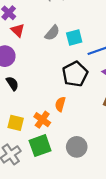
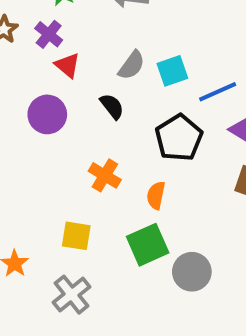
black semicircle: (12, 83) -> (112, 106), moved
orange cross: (42, 120) -> (105, 175), moved
green square: (40, 146) -> (148, 245), moved

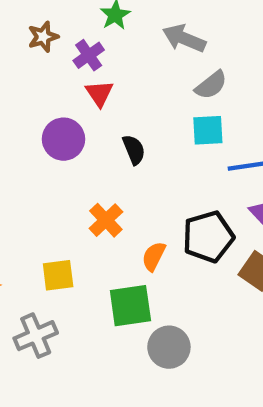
gray semicircle: (132, 65) -> (211, 85), moved
black pentagon: (179, 138) -> (208, 237), moved
yellow square: (76, 236) -> (58, 275), turned -32

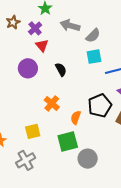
gray arrow: (184, 38) -> (70, 25), moved

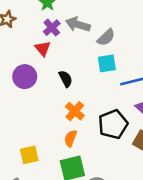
purple cross: (35, 28) -> (52, 28), moved
orange cross: (52, 103) -> (75, 111), moved
orange semicircle: (76, 118) -> (71, 138), moved

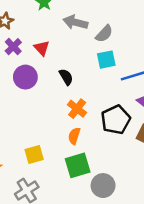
purple cross: (52, 28) -> (13, 47), moved

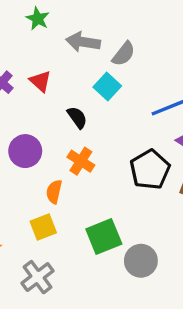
cyan square: (106, 60) -> (107, 86), moved, turned -30
purple circle: (25, 77) -> (25, 151), moved
orange cross: (77, 109) -> (81, 161), moved
orange semicircle: (74, 136) -> (54, 192), moved

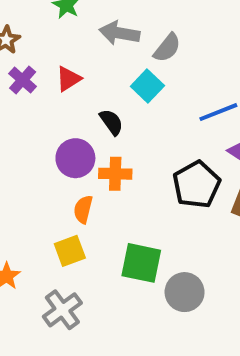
red triangle: (40, 81) -> (69, 79), turned 45
purple circle: (25, 151) -> (75, 158), moved
orange cross: (81, 161) -> (115, 174), turned -32
green square: (104, 236) -> (141, 263), turned 33

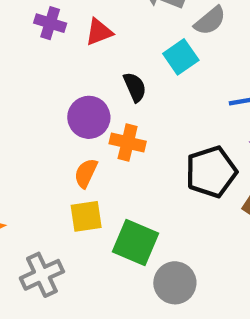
purple cross: (23, 80) -> (50, 23), turned -36
yellow square: (70, 251) -> (86, 216), moved

